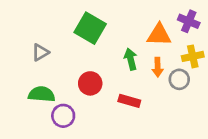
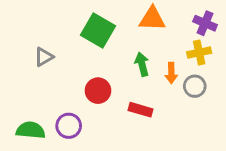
orange triangle: (159, 35) -> (152, 19), moved
yellow cross: (193, 56) -> (199, 52), moved
green semicircle: (42, 94) -> (31, 130), moved

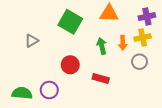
purple cross: (205, 23) -> (147, 17), turned -35
orange arrow: (171, 73) -> (123, 43), moved

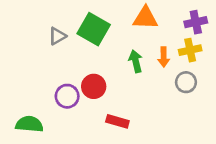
gray triangle: (31, 41) -> (57, 36), moved
red rectangle: (101, 78) -> (117, 121), moved
purple circle: (49, 90) -> (67, 96), moved

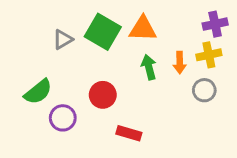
orange triangle: (145, 18) -> (143, 29), moved
purple circle: (67, 96) -> (63, 118), moved
green semicircle: (29, 124) -> (38, 92), moved, turned 136

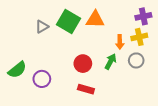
green arrow: (149, 67) -> (111, 62), moved, turned 42
green semicircle: (38, 92) -> (17, 70), moved
red circle: (103, 95) -> (83, 64), moved

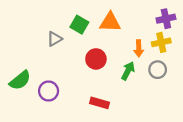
green square: (69, 22) -> (79, 25), size x0.7
gray triangle: (42, 27) -> (54, 39), moved
red circle: (83, 64) -> (96, 59), moved

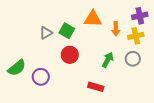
green square: (79, 25) -> (67, 31), moved
orange arrow: (139, 48) -> (116, 29), moved
red circle: (96, 59) -> (70, 55), moved
red rectangle: (100, 103) -> (96, 87), moved

